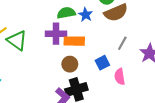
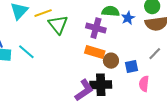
orange rectangle: (74, 41) -> (95, 52), moved
brown circle: (70, 64) -> (111, 61), moved

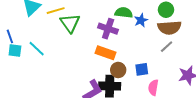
gray line: (155, 54) -> (167, 47), moved
brown circle: (111, 61) -> (118, 70), moved

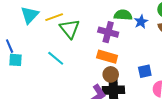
cyan line: (37, 49) -> (56, 58), moved
brown circle: (118, 70) -> (111, 74), moved

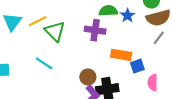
orange rectangle: (107, 57) -> (121, 55), moved
brown circle: (111, 74) -> (88, 77), moved

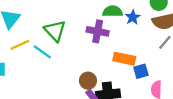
yellow line: (38, 21) -> (20, 45), moved
cyan line: (44, 63) -> (42, 52), moved

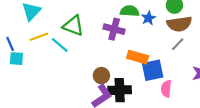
green triangle: (55, 31) -> (73, 26), turned -30
blue square: (141, 71) -> (153, 70), size x1.5

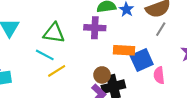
yellow line: (39, 37) -> (57, 71), moved
brown circle: (101, 76) -> (102, 75), moved

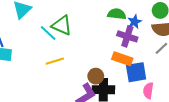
purple cross: (95, 28) -> (127, 36), moved
cyan line: (45, 55) -> (48, 33), moved

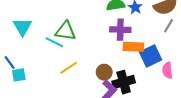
purple cross: (127, 36) -> (120, 30), moved
brown circle: (96, 76) -> (104, 72), moved

